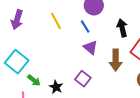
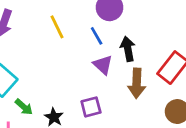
black arrow: (122, 28) -> (128, 49), moved
purple square: (83, 79) -> (91, 107), turned 35

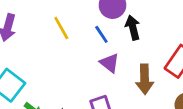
black arrow: (128, 49) -> (133, 28), moved

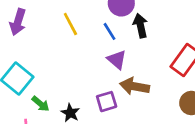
brown arrow: (145, 79) -> (135, 86), moved, turned 100

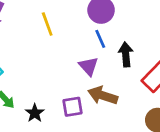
black arrow: (140, 26) -> (126, 54), moved
blue line: (110, 31) -> (100, 39), moved

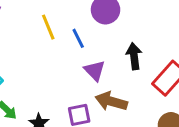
blue line: (100, 39) -> (78, 38), moved

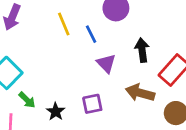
brown arrow: (111, 101) -> (140, 93), moved

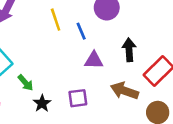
purple triangle: (106, 63) -> (94, 60), turned -48
green arrow: (27, 100) -> (26, 83), moved

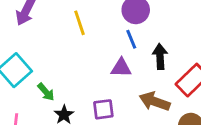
blue line: (81, 31) -> (131, 39), moved

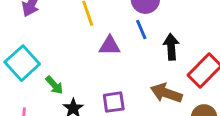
purple triangle: (121, 68) -> (110, 46), moved

